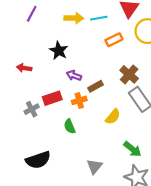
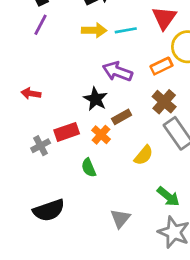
orange rectangle: (114, 40) -> (161, 66), moved
black star: (59, 51) -> (95, 99), moved
purple arrow: (74, 76) -> (117, 71), moved, size x1.5
orange cross: (79, 100) -> (101, 135), turned -32

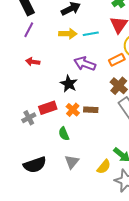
red arrow: (31, 93) -> (33, 62), moved
brown rectangle: (122, 117) -> (91, 110), moved, turned 32
yellow semicircle: (144, 155) -> (104, 167), moved
gray triangle: (120, 219) -> (72, 162), moved

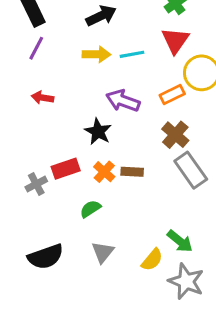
green semicircle: (64, 134) -> (90, 209), turned 80

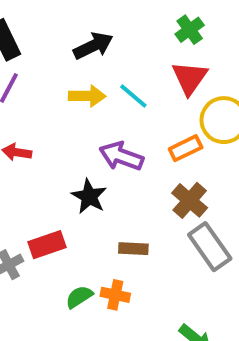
cyan line: (132, 54) -> (133, 96), turned 50
orange cross: (104, 172) -> (115, 295), moved, turned -30

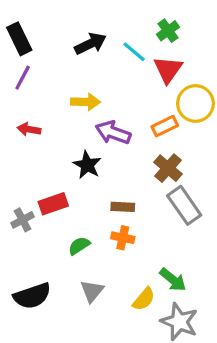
yellow arrow: (87, 96) -> (86, 102), moved
cyan line: (133, 96) -> (134, 52), moved
orange cross: (115, 295) -> (123, 238), moved

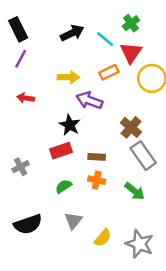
orange rectangle: (165, 126) -> (109, 72), moved
red rectangle: (53, 204) -> (61, 151), moved
green arrow: (173, 280) -> (135, 191), moved
yellow semicircle: (144, 299) -> (103, 238), moved

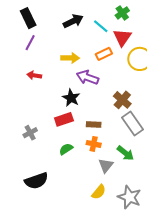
gray triangle: (73, 221) -> (106, 165), moved

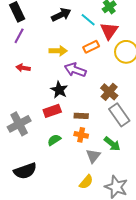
gray cross: (30, 133) -> (19, 124), size x1.6

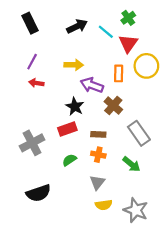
purple line: (19, 36) -> (32, 62), moved
orange rectangle: (91, 47) -> (119, 73), moved, turned -63
brown cross: (109, 92) -> (113, 105), moved
gray triangle: (93, 156) -> (97, 182), moved
yellow semicircle: (86, 182) -> (104, 205), turned 42

